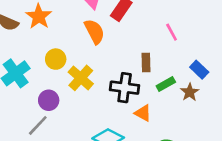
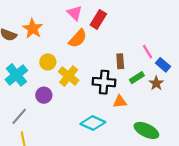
orange semicircle: (94, 32) -> (78, 38), turned 72
pink line: (172, 32) -> (148, 52), moved
orange triangle: (143, 113) -> (120, 102), turned -32
gray line: (38, 125) -> (19, 116), moved

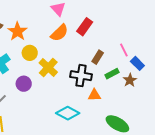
red rectangle: (98, 19) -> (85, 27), moved
orange star: (33, 29) -> (17, 31), moved
brown rectangle: (120, 61) -> (98, 57), turned 32

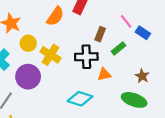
brown star: (130, 80) -> (142, 76), moved
purple circle: (24, 84) -> (28, 77), size x1.5

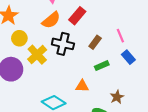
pink line: (126, 21) -> (120, 36), moved
brown rectangle: (100, 34) -> (95, 42), moved
black cross: (86, 57) -> (63, 44), moved

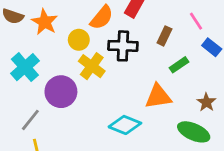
yellow circle: (19, 38) -> (79, 40), moved
orange triangle: (82, 86) -> (158, 96), size x1.5

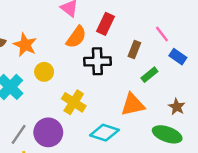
yellow circle: (79, 40) -> (44, 72), moved
yellow cross: (92, 66) -> (74, 102), moved
purple circle: (61, 92) -> (48, 132), moved

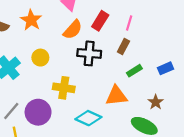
pink line: (162, 34) -> (129, 23), moved, turned 48
orange star: (25, 45) -> (31, 20), moved
blue rectangle: (178, 57) -> (165, 68), moved, turned -64
yellow cross: (74, 102) -> (64, 88), turned -30

